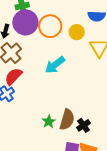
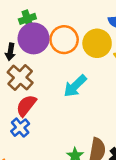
yellow circle: (77, 32) -> (97, 43), size x1.5

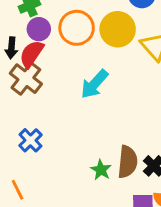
purple circle: (34, 38) -> (39, 29), size x0.6
red semicircle: (26, 106) -> (32, 54), moved

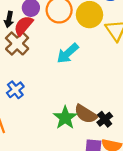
brown semicircle: (128, 162) -> (86, 114), turned 110
green star: (101, 170) -> (65, 118), size x1.5

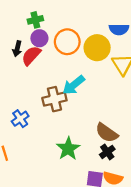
brown cross: (17, 43) -> (54, 99), moved, turned 30
brown semicircle: (86, 114) -> (107, 133), moved

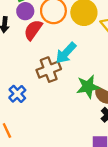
red semicircle: (31, 56) -> (33, 30), moved
green star: (68, 149) -> (88, 87), moved, turned 30

